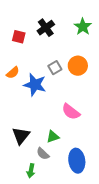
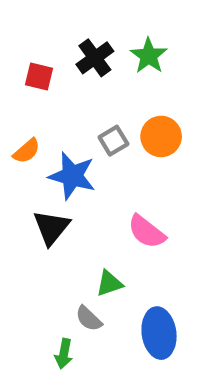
green star: (83, 27) -> (149, 56), moved
black triangle: (21, 136) -> (51, 228), moved

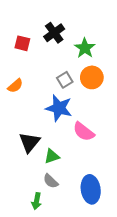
green star: (149, 56) -> (85, 48), moved
blue star: (72, 176) -> (59, 108), moved
black triangle: (51, 228) -> (29, 142), moved
green triangle: (109, 283) -> (52, 156), moved

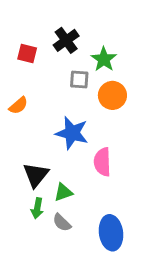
gray square: (65, 80) -> (79, 79), moved, turned 35
pink semicircle: (84, 132) -> (102, 162), turned 50
green arrow: (36, 201) -> (37, 208), moved

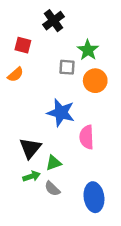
black cross: (66, 40) -> (54, 21), moved
orange semicircle: (18, 106) -> (16, 75), moved
green arrow: (37, 208) -> (31, 176), turned -119

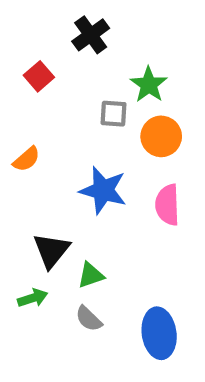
red square: (23, 45) -> (39, 76), turned 35
orange semicircle: (16, 75) -> (26, 159), moved
pink semicircle: (87, 137) -> (167, 205), moved
green arrow: (31, 176) -> (33, 298), moved

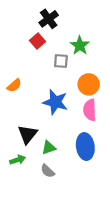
red square: (39, 76) -> (38, 41), moved
orange circle: (161, 136) -> (89, 84), moved
blue ellipse: (159, 333) -> (85, 147), moved

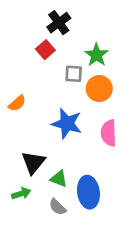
orange circle: (89, 84) -> (99, 89), moved
blue ellipse: (85, 147) -> (88, 192), moved
green triangle: (49, 148) -> (59, 179), turned 40

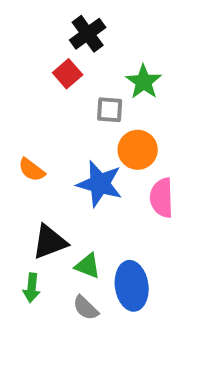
orange circle: (99, 89) -> (138, 150), moved
orange semicircle: (17, 103) -> (32, 170), moved, turned 78
black triangle: (33, 163) -> (50, 242), turned 30
green arrow: (21, 193) -> (32, 288), turned 114

